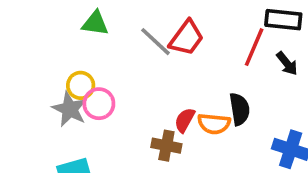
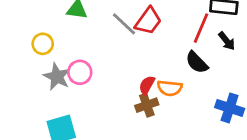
yellow circle: (81, 85) -> (43, 44), moved
black semicircle: (239, 109) -> (197, 62), moved, turned 145
brown cross: (166, 146) -> (147, 105), moved, turned -30

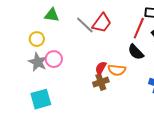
yellow circle: (43, 44) -> (37, 39), moved

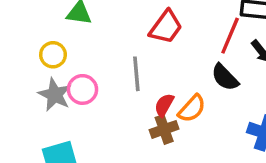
gray line: (85, 25) -> (136, 74), moved, turned 42
orange semicircle: (117, 70) -> (192, 109), turned -54

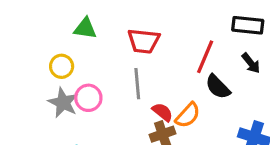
red trapezoid: (166, 27) -> (144, 41), moved, turned 60
red line: (230, 36) -> (205, 57), moved
red semicircle: (164, 105) -> (163, 112), turned 100

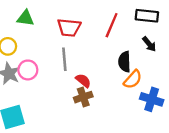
red line: (205, 57) -> (112, 25), moved
black semicircle: (218, 87) -> (124, 62), turned 42
orange semicircle: (188, 115) -> (133, 79), moved

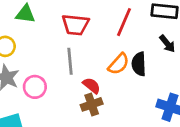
pink circle: (28, 70) -> (35, 87), moved
orange semicircle: (133, 79) -> (119, 64), moved

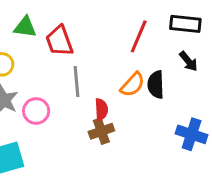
red trapezoid: (75, 25) -> (59, 41), moved, turned 64
red semicircle: (92, 86) -> (101, 109), turned 48

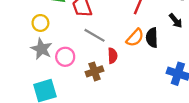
gray line: (76, 81) -> (94, 35), turned -55
brown cross: (101, 131) -> (94, 71), moved

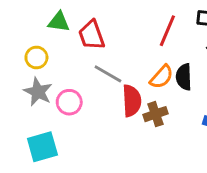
red semicircle: (113, 56) -> (132, 101), size x1.5
brown cross: (94, 71) -> (156, 114), moved

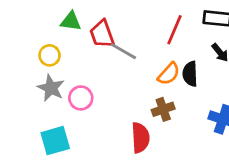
gray line: (108, 74) -> (123, 51), moved
red semicircle: (132, 101) -> (140, 138), moved

